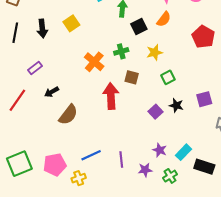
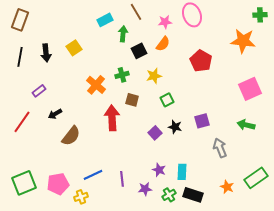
cyan rectangle: (184, 152) -> (182, 172), turned -42
black rectangle: (204, 167) -> (193, 195), moved

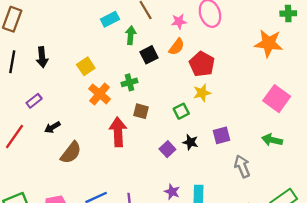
yellow square: (74, 48) -> (86, 66), moved
red pentagon: (201, 61) -> (202, 64), moved
yellow star: (154, 76) -> (202, 93), moved
pink square: (250, 89) -> (277, 99), turned -30

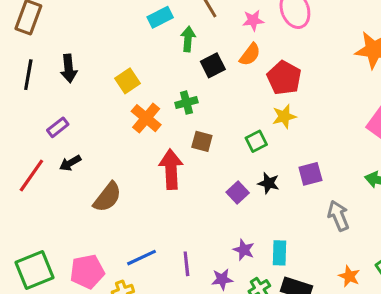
black arrow: (52, 127) -> (70, 163), moved

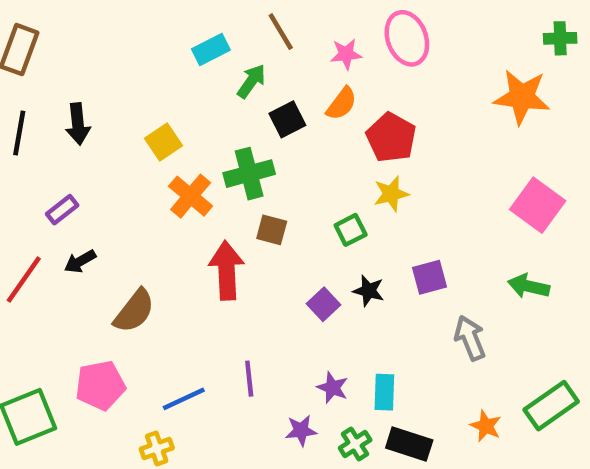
green arrow: (188, 39) -> (251, 81), turned 30
green cross: (186, 103) -> (249, 174), size x1.5
purple line: (186, 264) -> (249, 379), moved
pink pentagon: (87, 272) -> (100, 385), moved

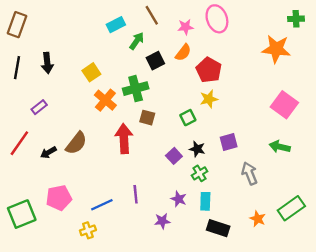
black arrow: (80, 261) -> (48, 152), moved
brown semicircle: (134, 311) -> (76, 143), moved
green cross: (355, 444) -> (200, 173), moved

